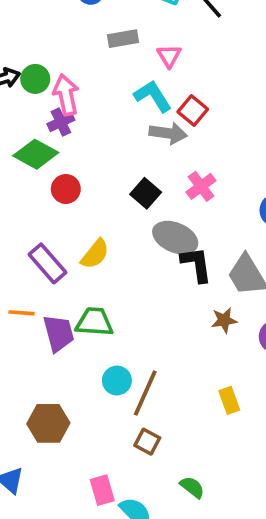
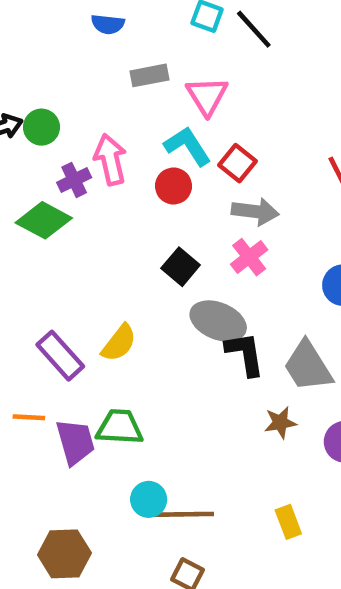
pink triangle: (169, 56) -> (207, 96), size x1.4
pink arrow: (66, 95) -> (110, 160), moved
gray arrow: (168, 133) -> (255, 212), moved
red circle: (66, 189) -> (174, 186), moved
brown line: (145, 393) -> (184, 514), turned 66

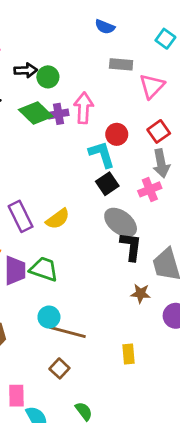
cyan L-shape: (188, 146) -> (102, 154), moved
gray arrow: (255, 212) -> (161, 163), turned 56
green diamond: (44, 220) -> (36, 113), moved

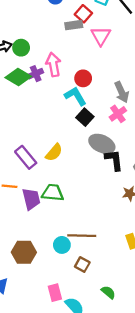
red square: (159, 131) -> (83, 14), moved
cyan circle: (49, 317) -> (62, 245), moved

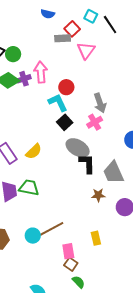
brown line: (82, 236) -> (52, 229), turned -35
brown square: (82, 264) -> (71, 264), moved
green semicircle: (108, 292) -> (78, 282), moved
pink rectangle: (55, 293) -> (68, 251), moved

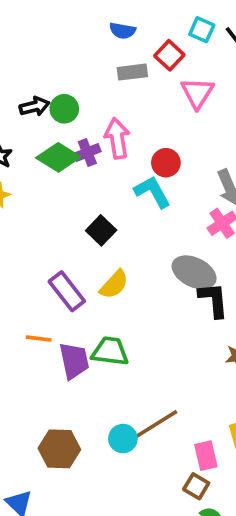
gray rectangle: (63, 38) -> (132, 72), moved
black square: (65, 122) -> (101, 230), moved
pink rectangle: (68, 251) -> (206, 456), moved

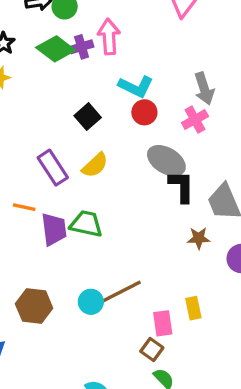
red circle: (166, 163) -> (144, 112), moved
cyan L-shape: (152, 192) -> (136, 86), turned 140

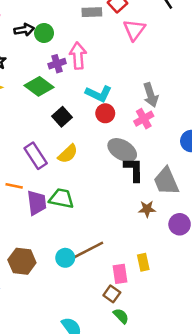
green diamond: (56, 49) -> (39, 86), moved

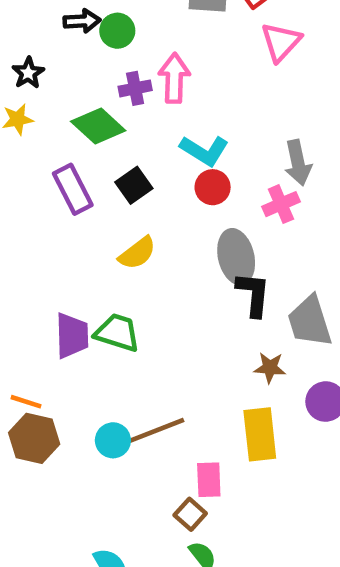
gray ellipse: (122, 150) -> (236, 257), turned 40
purple rectangle: (36, 156) -> (73, 189), moved
orange line: (14, 186) -> (26, 402), moved
yellow rectangle: (143, 262) -> (260, 434), moved, size x1.6

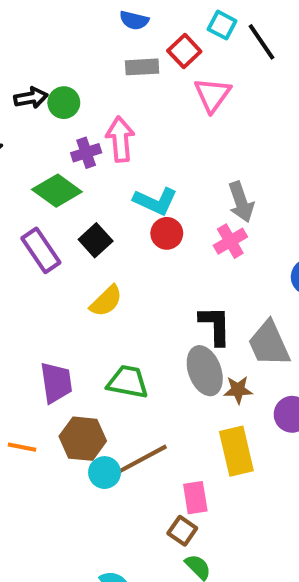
gray ellipse: (236, 257) -> (205, 371), moved
green trapezoid: (117, 333) -> (128, 382), moved
brown hexagon: (34, 438) -> (83, 439), moved

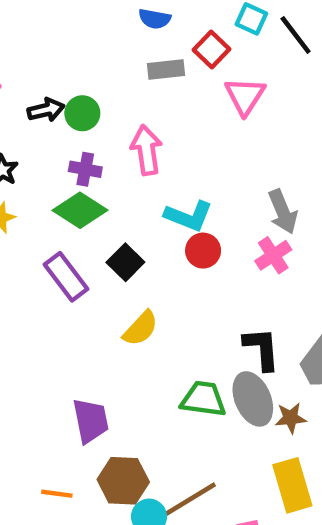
purple cross: (86, 153) -> (85, 169), moved, turned 32
green trapezoid: (128, 382) -> (203, 399), moved

